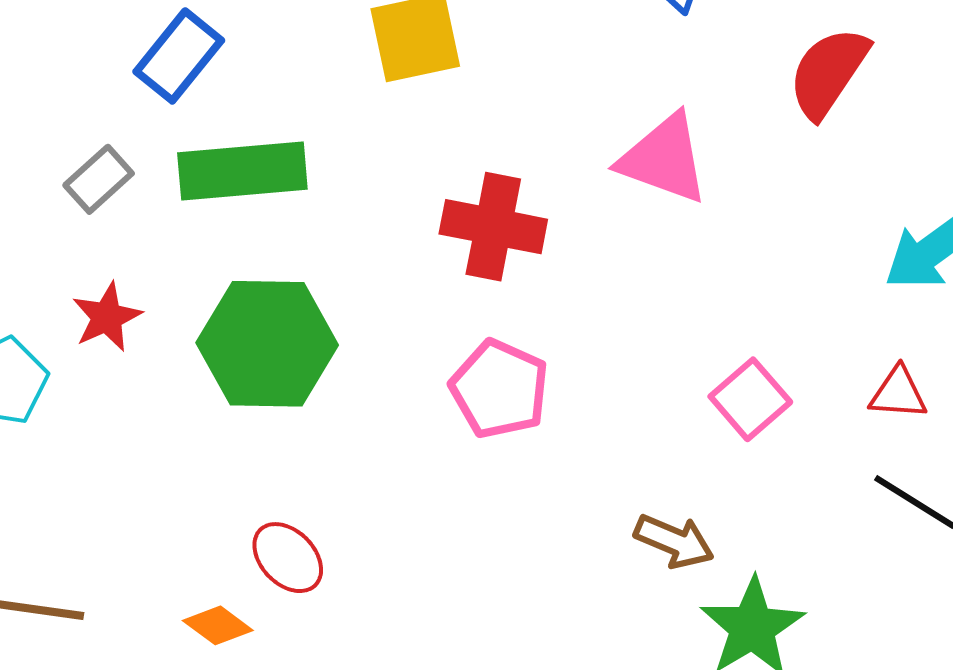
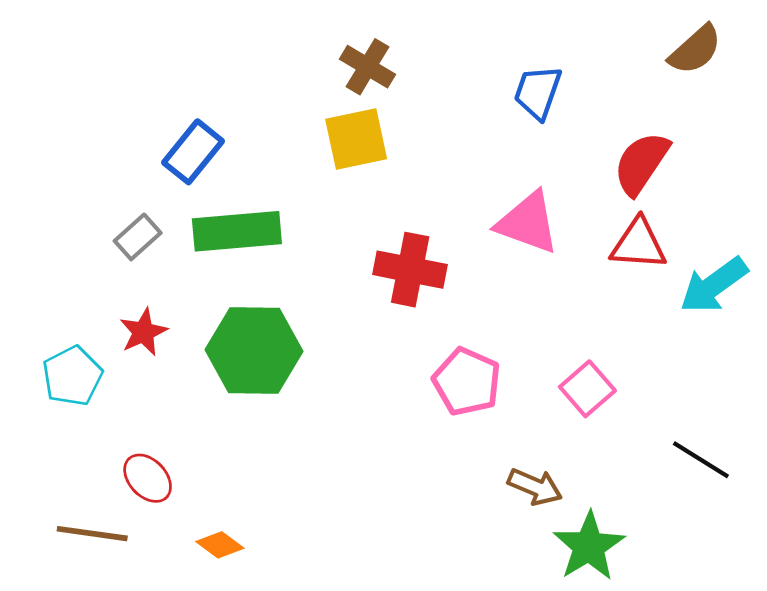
pink pentagon: (499, 389) -> (467, 382), moved
red triangle: (898, 393) -> (639, 244), moved, size x1.4
red ellipse: (288, 558) -> (148, 478), moved

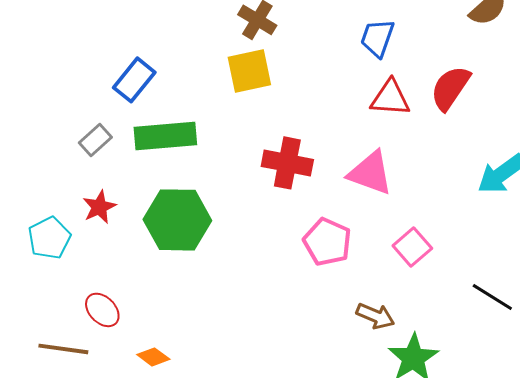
pink triangle: (528, 223) -> (370, 173), moved
red triangle: (639, 244) -> (390, 98), moved

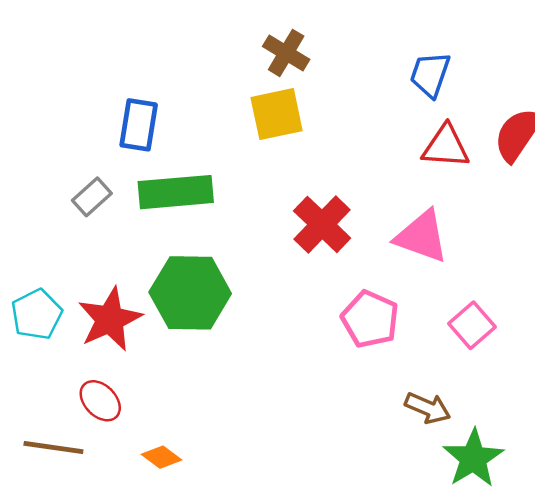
blue rectangle: (134, 80) -> (139, 125), turned -30
red cross: (287, 163) -> (322, 224), turned 33
red star: (99, 207) -> (110, 319), moved, size x1.6

